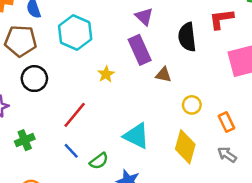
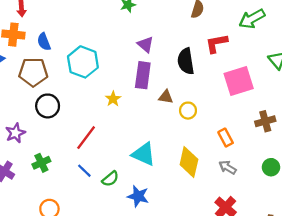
purple rectangle: (140, 50) -> (143, 75), turned 35
yellow circle: (192, 105) -> (188, 111), moved

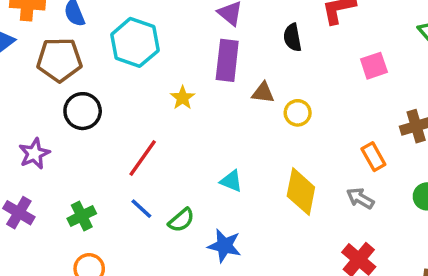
black semicircle: (186, 61) -> (292, 37), size x0.7
pink square: (239, 81) -> (374, 66), size x0.6
orange rectangle: (226, 138) -> (373, 157), moved
cyan triangle: (144, 154) -> (231, 181), size x0.6
green cross: (41, 163) -> (82, 216), moved

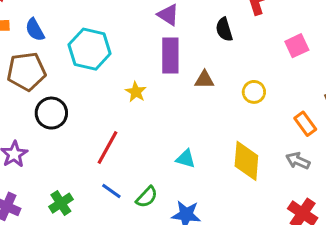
yellow circle: (298, 113) -> (254, 92), moved

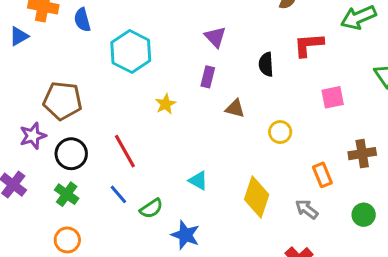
purple rectangle: (170, 55) -> (208, 77), size x0.6
brown pentagon: (26, 71) -> (62, 101), moved
black circle: (51, 113) -> (71, 154), moved
red line: (107, 147) -> (125, 151), turned -72
green cross: (61, 203) -> (67, 194), turned -35

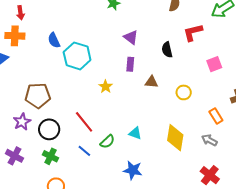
blue semicircle: (82, 20) -> (54, 40), moved
green semicircle: (151, 208) -> (107, 142), moved

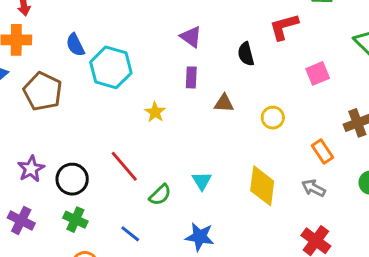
brown pentagon: (38, 96) -> (43, 91), moved, turned 30
cyan triangle: (135, 133) -> (202, 181), turned 40
blue line: (84, 151) -> (130, 234), moved

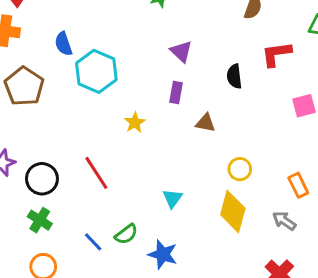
yellow circle: (273, 118) -> (240, 169), moved
green semicircle: (160, 195) -> (126, 234), moved

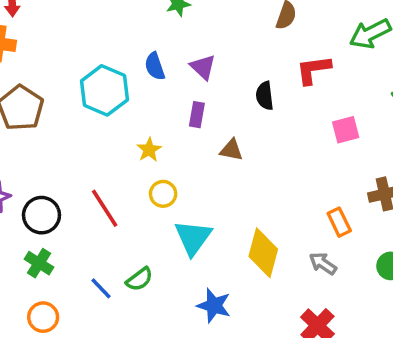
blue semicircle: (63, 44) -> (155, 66), moved
yellow circle: (240, 169) -> (163, 194), moved
cyan triangle: (172, 198) -> (193, 238), size x1.6
blue star: (163, 254) -> (214, 306), moved

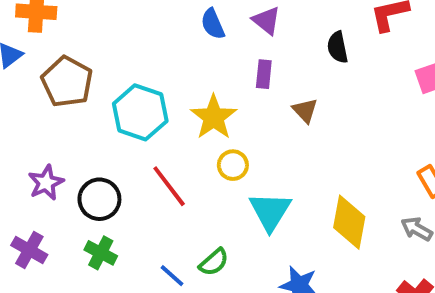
cyan hexagon: (104, 90) -> (140, 112), moved
yellow star: (149, 150) -> (214, 117), size x1.6
brown triangle: (231, 150) -> (305, 110), turned 40

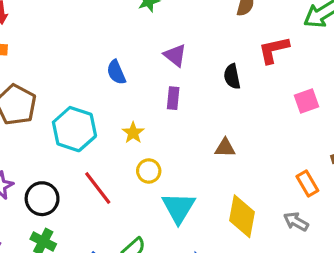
blue semicircle: (213, 24) -> (116, 72), moved
brown triangle: (305, 110) -> (225, 148), moved, turned -45
yellow star: (214, 117) -> (133, 133), size x0.6

